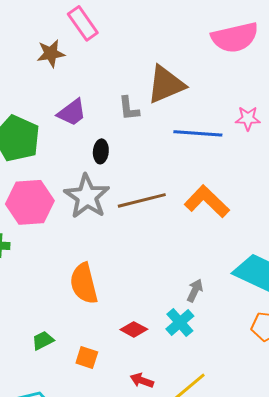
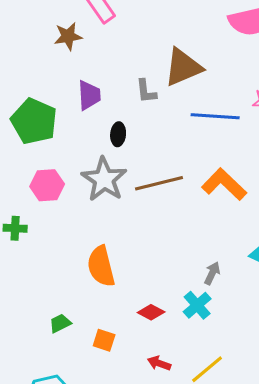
purple trapezoid: (72, 112) -> (89, 95), turned -56
pink hexagon: (30, 202) -> (47, 185), size x0.7

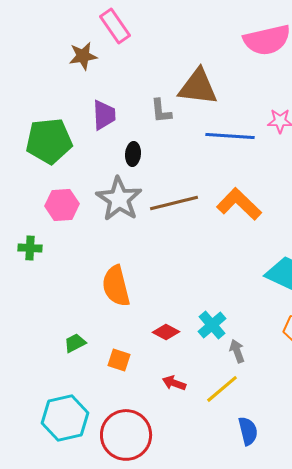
brown triangle: (183, 67) -> (198, 87), turned 30
green pentagon: (34, 121) -> (49, 141), turned -30
gray arrow: (212, 273) -> (237, 351), moved, turned -45

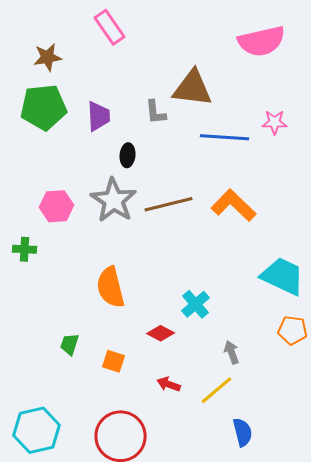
brown star: (83, 56) -> (48, 57), moved
green pentagon: (49, 141) -> (44, 107), moved
cyan cross: (212, 325) -> (196, 304), moved
green trapezoid: (75, 343) -> (70, 344), turned -45
cyan hexagon: (65, 418) -> (37, 430), moved

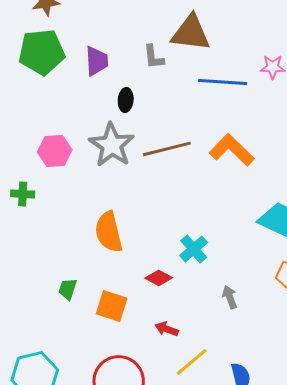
orange square: (114, 361) -> (112, 306), size x1.4
yellow line: (217, 390) -> (192, 362), moved

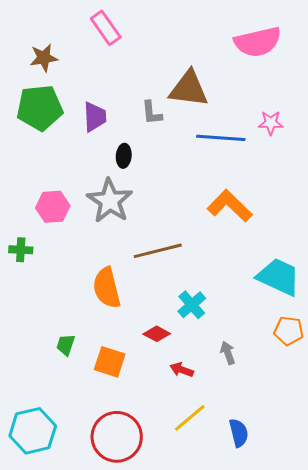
brown line: (167, 149) -> (158, 251), moved
red arrow: (167, 329) -> (182, 370), moved

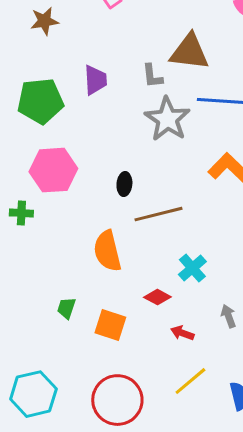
green pentagon: (40, 108) -> (40, 101), moved
black ellipse: (124, 156) -> (124, 184), moved
gray star: (110, 201) -> (167, 119), moved
pink hexagon: (53, 207) -> (53, 170), size x1.4

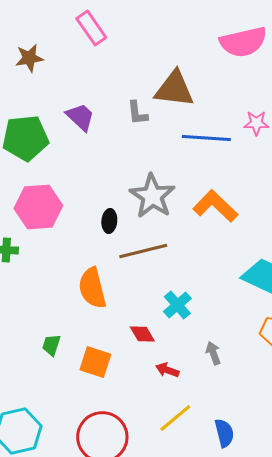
purple trapezoid: (95, 80) -> (80, 117), turned -44
gray star: (167, 119) -> (152, 196), moved
red diamond: (157, 297) -> (142, 334), turned 32

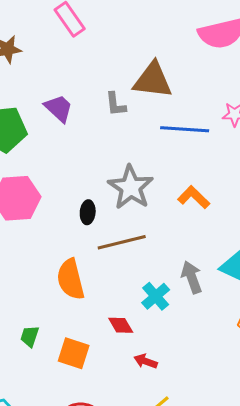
orange L-shape: (215, 206) -> (194, 197), size x0.7
gray arrow: (213, 353) -> (192, 277), moved, size x1.4

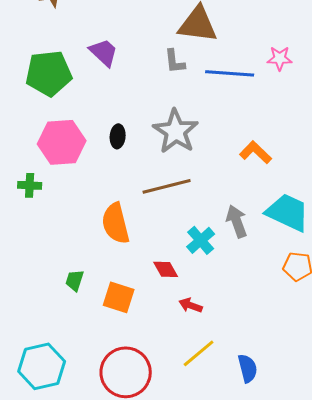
gray L-shape: (116, 104) -> (175, 61), moved
orange L-shape: (194, 197) -> (256, 152), moved
black ellipse: (88, 212) -> (118, 136), moved

